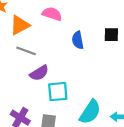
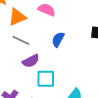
blue semicircle: (78, 40) -> (58, 39), moved, turned 35

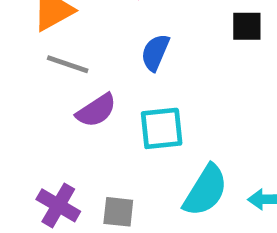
cyan square: (46, 79) -> (162, 128), moved

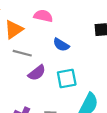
blue semicircle: (155, 52) -> (61, 45), turned -77

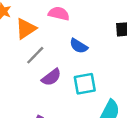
gray line: (22, 53) -> (35, 55), turned -60

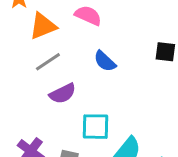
cyan square: (85, 84) -> (96, 127), moved

